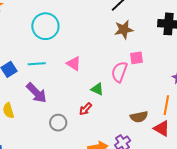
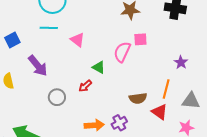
cyan line: (37, 64) -> (49, 28), moved

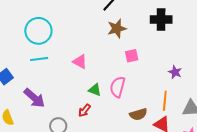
pink triangle: (77, 40) -> (80, 62), moved
pink semicircle: (122, 52) -> (118, 87), moved

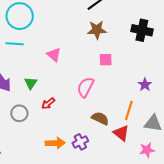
green triangle: (95, 90) -> (31, 83), moved, turned 32
brown semicircle: (138, 114) -> (100, 118), turned -150

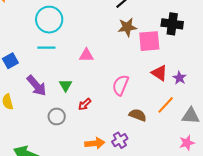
pink triangle: (54, 55) -> (86, 55), turned -35
pink square: (106, 60) -> (149, 41), moved, size x1.6
orange line: (129, 110) -> (166, 105), turned 30
red triangle: (121, 133) -> (159, 73), moved

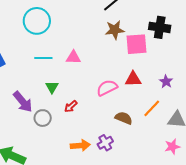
cyan line: (46, 48) -> (43, 58), moved
red triangle: (159, 73) -> (133, 79), moved, turned -36
pink semicircle: (121, 85) -> (107, 88), turned 40
purple arrow: (37, 86) -> (23, 102), moved

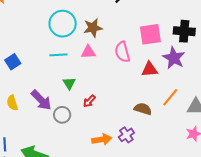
cyan circle: (37, 21) -> (63, 24), moved
black cross: (160, 27) -> (184, 31), moved
brown star: (115, 30) -> (93, 28), moved
purple star: (166, 82) -> (174, 58), moved, size x1.6
pink semicircle: (107, 88) -> (122, 52), moved, turned -75

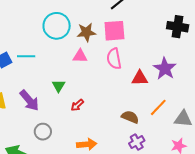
black cross: (184, 31) -> (178, 27), moved
pink square: (150, 34) -> (114, 31), moved
cyan line: (58, 55) -> (26, 56), moved
gray circle: (62, 115) -> (43, 132), moved
purple cross: (126, 135) -> (137, 142), moved

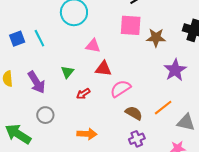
brown star: (86, 32) -> (156, 38), moved
cyan line: (26, 56) -> (39, 38), turned 54
pink semicircle: (114, 59) -> (120, 89), moved, turned 60
red triangle: (140, 78) -> (103, 69), moved

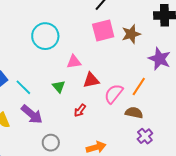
cyan line: (39, 38) -> (23, 87), moved
green triangle: (67, 72) -> (59, 87), moved
orange line: (163, 108) -> (139, 86), moved

